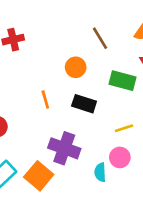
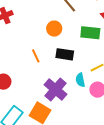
purple cross: (64, 148) -> (55, 89), turned 30
cyan semicircle: (100, 172) -> (80, 80), moved

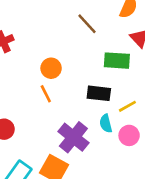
orange circle: (54, 29) -> (51, 68), moved
black rectangle: (65, 54) -> (99, 93), moved

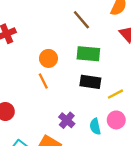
green rectangle: (117, 61) -> (88, 54), moved
cyan semicircle: (106, 123) -> (95, 126), moved
purple cross: (73, 137) -> (67, 120), size x0.6

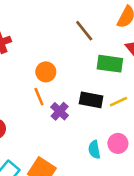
green rectangle: (88, 54) -> (110, 64), moved
yellow line: (115, 94) -> (118, 102), moved
purple cross: (67, 120) -> (60, 111), moved

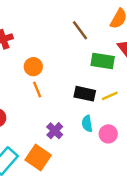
orange circle: (46, 72) -> (33, 67), moved
purple cross: (60, 111) -> (55, 131), moved
cyan semicircle: (94, 150) -> (87, 124), moved

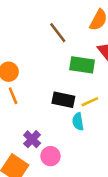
cyan semicircle: (87, 124) -> (78, 122), moved
pink circle: (108, 134) -> (50, 156), moved

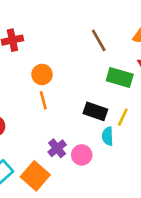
yellow line: (90, 102) -> (123, 117), turned -48
pink circle: (50, 156) -> (82, 155), moved

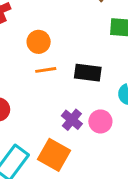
orange line: (43, 100) -> (46, 70), turned -72
black rectangle: (95, 111) -> (88, 73), moved

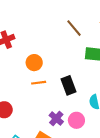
black rectangle: (88, 73) -> (68, 85), turned 60

